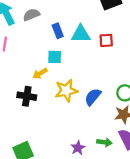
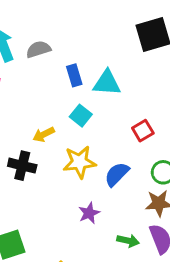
red square: (106, 40) -> (143, 131), moved, turned -32
cyan square: (55, 57) -> (81, 116), moved, turned 32
purple star: (78, 148) -> (89, 213), moved

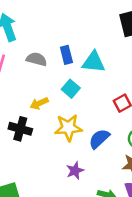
gray semicircle: (38, 49) -> (37, 59), moved, turned 30

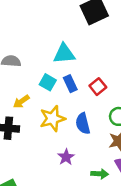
blue rectangle: (66, 55) -> (70, 84), moved
blue semicircle: (99, 139) -> (83, 124), turned -50

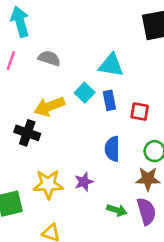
red square: (98, 87) -> (140, 112), turned 35
yellow arrow: (21, 101) -> (49, 106), size x1.5
yellow star: (52, 119) -> (48, 184), moved

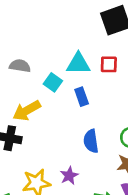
cyan square: (85, 93) -> (53, 82), moved
red square: (140, 112) -> (109, 64), moved

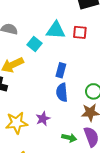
blue rectangle: (82, 97) -> (61, 70), moved, turned 32

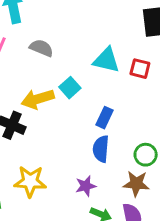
cyan square: (35, 44) -> (70, 88), moved
purple star: (43, 119) -> (86, 186), moved

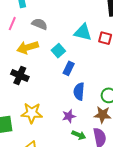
yellow arrow: (38, 99) -> (28, 47), moved
blue rectangle: (105, 118) -> (69, 68), moved

